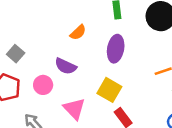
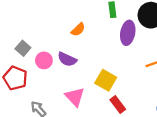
purple ellipse: (116, 49) -> (128, 33), moved
pink circle: (43, 85) -> (44, 60), moved

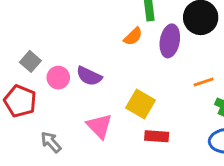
orange semicircle: (78, 30) -> (133, 36), moved
red rectangle: (118, 105) -> (157, 136), turned -49

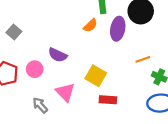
gray square: (30, 61) -> (14, 32), moved
pink circle: (58, 78) -> (35, 69), moved
gray arrow: (51, 142) -> (40, 105), moved

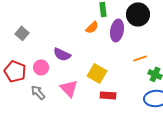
gray arrow: (40, 105) -> (38, 92), moved

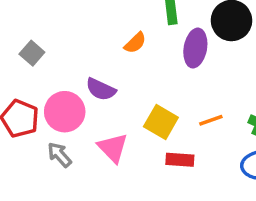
orange semicircle: (92, 27) -> (135, 43), moved
orange line: (140, 58) -> (211, 120), moved
pink circle: (41, 67) -> (65, 112), size x1.5

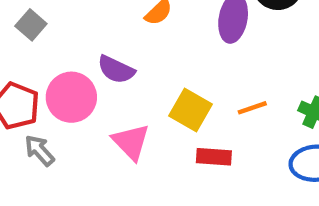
gray arrow: (59, 155) -> (39, 150), moved

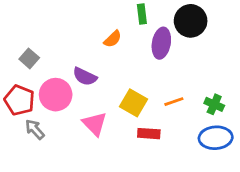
gray square: (31, 25) -> (29, 58), moved

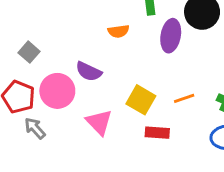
orange semicircle: (113, 39) -> (118, 31), turned 36

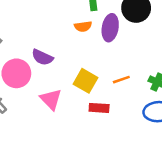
orange semicircle: (118, 31) -> (83, 26), moved

